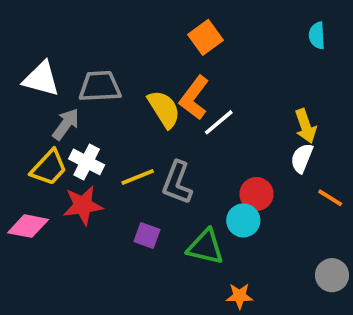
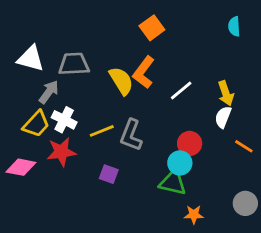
white line: (219, 122) -> (181, 91), moved
green triangle: (206, 247) -> (173, 183), moved
orange star: (240, 296) -> (194, 215), moved

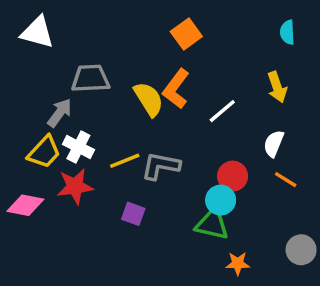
white triangle: (31, 58) -> (37, 32), moved
yellow arrow: (226, 93) -> (277, 87), moved
gray L-shape: (131, 135) -> (161, 166), turned 80
orange line: (244, 146) -> (286, 180), moved

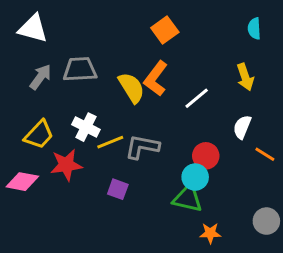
gray arrow: (60, 113) -> (41, 77), moved
white cross: (78, 147) -> (86, 127), moved
orange line: (286, 180) -> (265, 154), moved

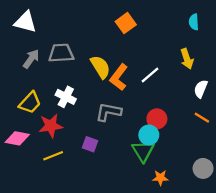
orange L-shape: (156, 79) -> (119, 77), moved
white semicircle: (242, 127) -> (201, 89), moved
yellow line: (110, 142) -> (53, 156), moved
green triangle: (188, 198) -> (143, 151), turned 45

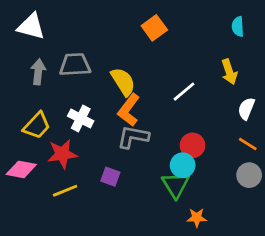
gray arrow: (31, 59) -> (38, 72), turned -30
orange L-shape: (119, 77) -> (129, 110), moved
gray circle: (203, 168) -> (249, 175), moved

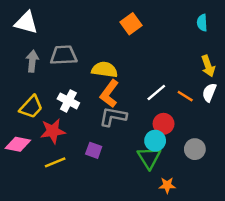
yellow arrow: (229, 72) -> (208, 66), moved
yellow semicircle: (123, 82) -> (105, 70), turned -50
white line: (184, 92) -> (156, 92), moved
orange line: (248, 144) -> (185, 96), moved
gray circle: (249, 175) -> (195, 149), moved

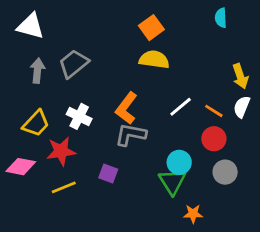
cyan semicircle: (202, 23) -> (221, 18), moved
gray trapezoid: (64, 55) -> (74, 64), turned -36
yellow semicircle: (105, 70) -> (154, 60), moved
red circle: (164, 124) -> (214, 139), moved

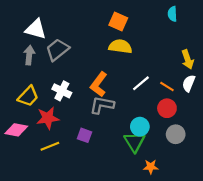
white triangle: (30, 26) -> (36, 29), moved
orange square: (151, 28) -> (118, 21), turned -30

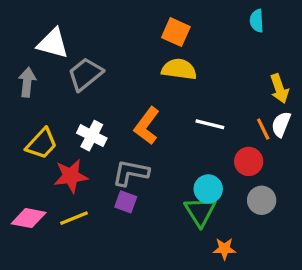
gray arrow: (29, 55) -> (27, 82), moved
white line: (141, 83) -> (210, 124), turned 54
orange line: (167, 87) -> (263, 129), moved, turned 32
gray L-shape: (102, 105) -> (131, 173), moved
pink diamond: (16, 130) -> (29, 218), moved

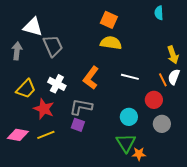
gray trapezoid: (85, 74) -> (53, 46), turned 105
red star: (71, 176) -> (44, 109), turned 30
green triangle: (200, 212) -> (126, 143), moved

